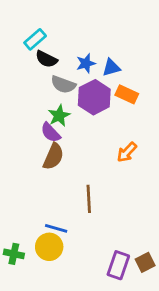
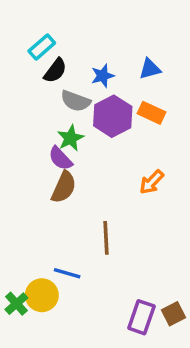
black semicircle: (46, 59) -> (55, 71), turned -80
blue triangle: (111, 68) -> (150, 69), moved
yellow circle: (49, 247) -> (42, 295), moved
green cross: (14, 254) -> (16, 304), turned 36

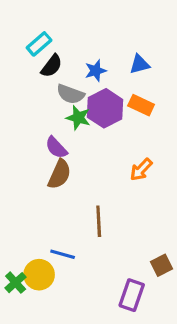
green star: (71, 138) -> (78, 118), moved, turned -30
brown square: (174, 314) -> (161, 265), moved

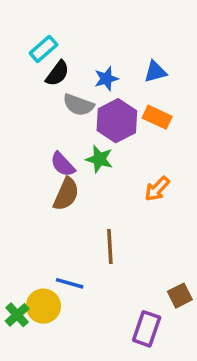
green star: (78, 118) -> (99, 159), moved

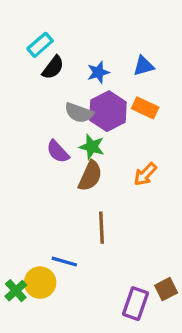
gray semicircle: (78, 105) -> (79, 113), moved
brown semicircle: (66, 194) -> (90, 176), moved
brown square: (180, 296) -> (166, 289), moved

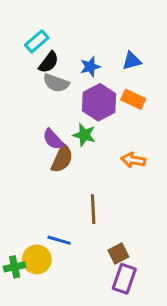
gray semicircle: (79, 113) -> (56, 83), moved
orange arrow: (145, 174) -> (133, 160), turned 55
brown semicircle: (90, 176) -> (62, 159), moved
brown square: (166, 289) -> (118, 254), moved
green cross: (16, 291) -> (15, 267), turned 30

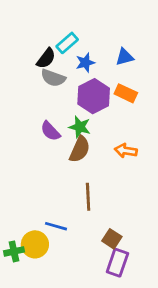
cyan rectangle: (37, 41) -> (67, 43), moved
brown semicircle: (62, 159) -> (80, 149), moved
brown square: (118, 254) -> (112, 239), turned -30

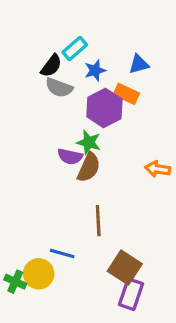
orange rectangle: (126, 93) -> (126, 94), moved
purple semicircle: (50, 131) -> (70, 156), moved, turned -35
orange arrow: (126, 151) -> (158, 169), moved
brown square: (112, 239) -> (125, 268), size x1.5
green cross: (14, 251) -> (15, 282), turned 36

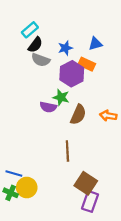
cyan rectangle: (75, 49) -> (30, 30), moved
brown semicircle: (89, 167) -> (78, 115), moved
blue line: (62, 253) -> (14, 174), moved

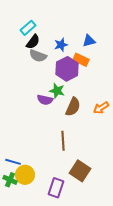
orange arrow: (108, 116) -> (101, 108), turned -42
purple rectangle: (90, 201) -> (56, 188), moved

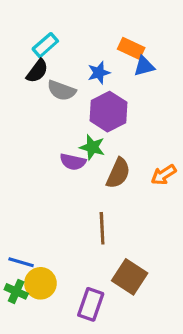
black semicircle: (33, 42) -> (37, 71), moved
orange rectangle: (81, 60) -> (131, 48), moved

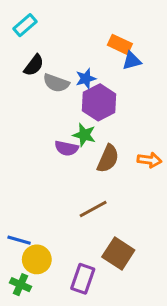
cyan rectangle: (45, 45) -> (25, 25), moved
blue star: (99, 73) -> (86, 79), moved
orange arrow: (164, 175) -> (149, 160), turned -140
brown line: (102, 228) -> (93, 209), turned 64
green cross: (16, 291) -> (20, 285), moved

